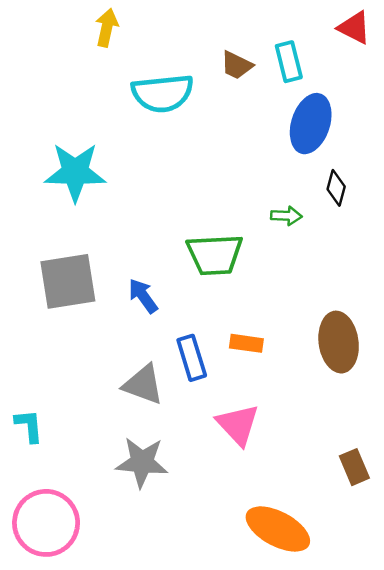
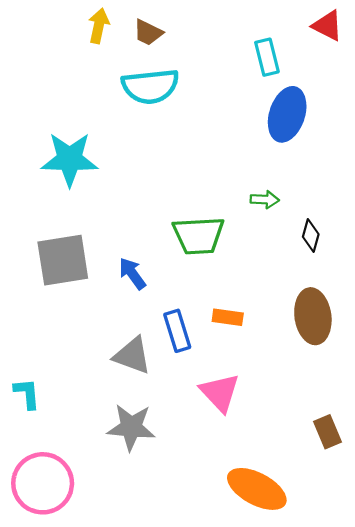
brown trapezoid: (237, 65) -> (148, 32), moved
black diamond: (336, 188) -> (311, 235), moved

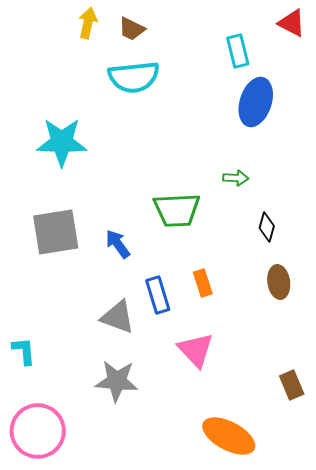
black diamond: (311, 235) -> (267, 227), moved
brown ellipse: (313, 316) -> (279, 282), size x0.7
orange rectangle: (228, 317) -> (203, 283), turned 64

